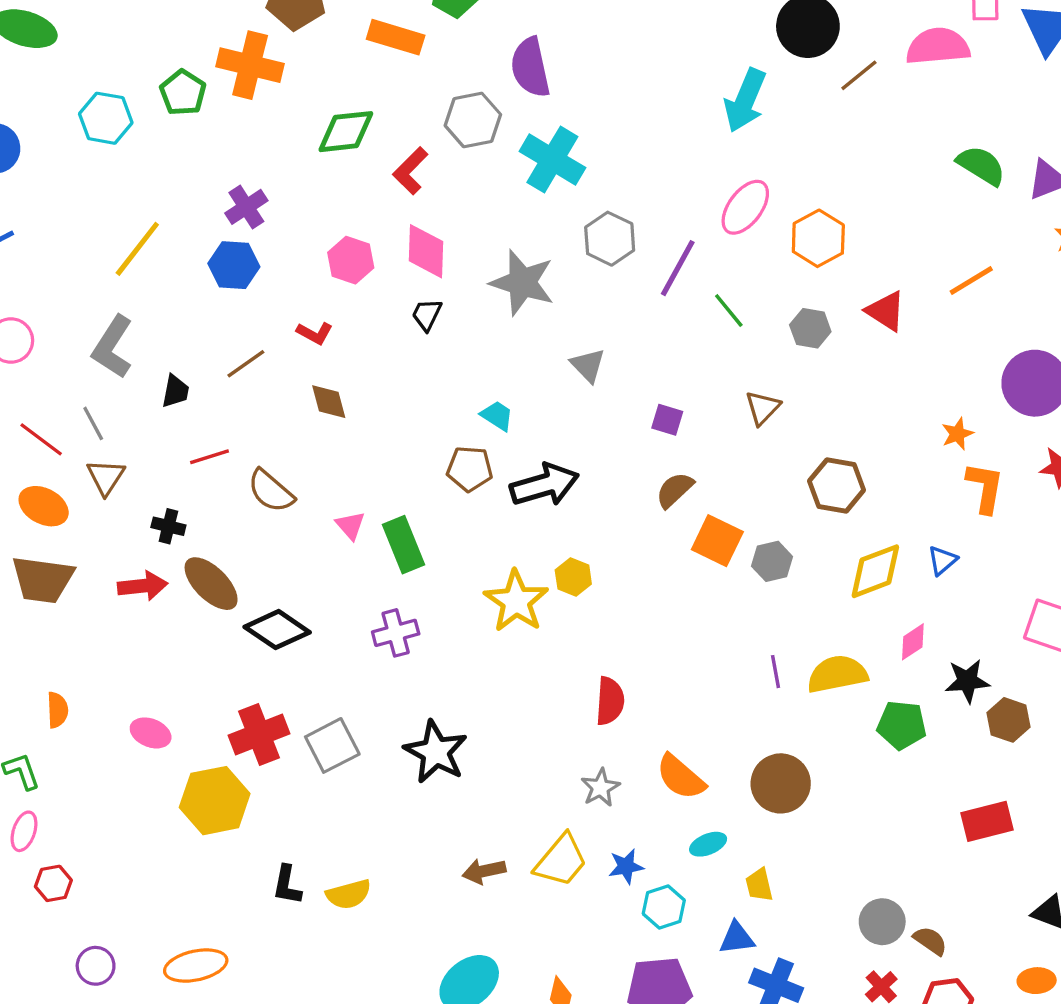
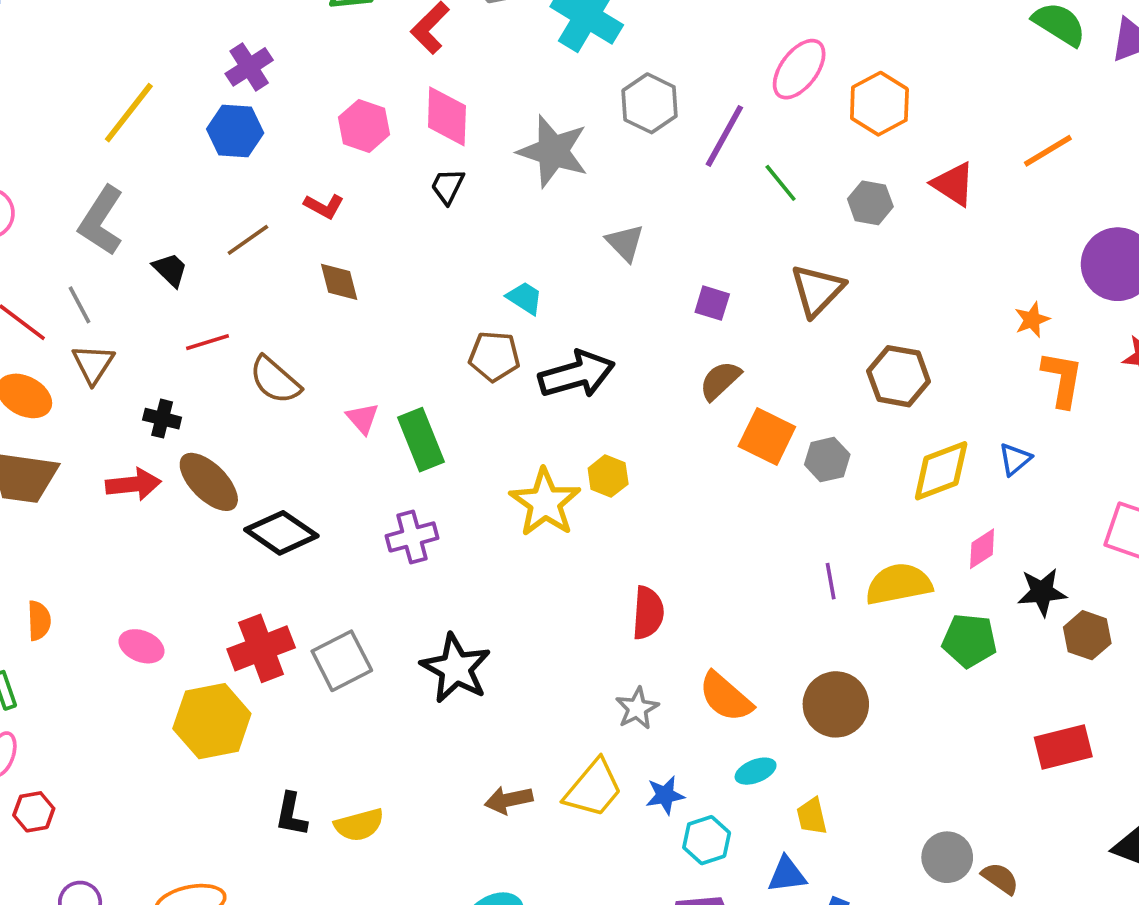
black trapezoid: (175, 391) -> (170, 270), turned -57
brown triangle: (763, 408) -> (817, 290), size x1.4

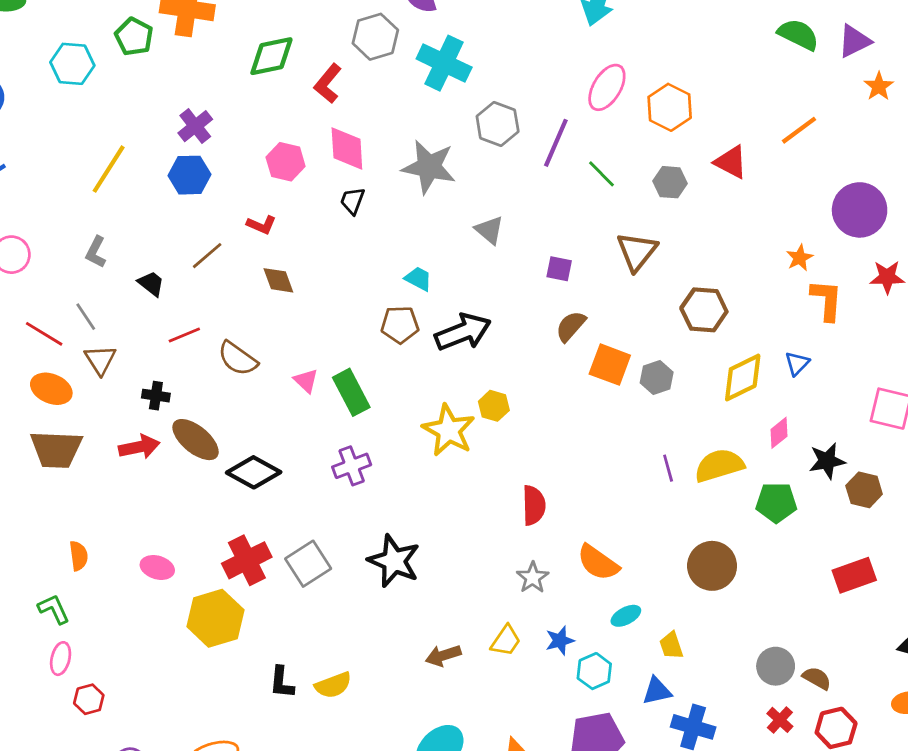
gray L-shape: (101, 221) -> (96, 252), size x0.6
brown circle: (836, 704) -> (712, 566), moved
yellow trapezoid: (593, 788) -> (506, 641), size x0.7

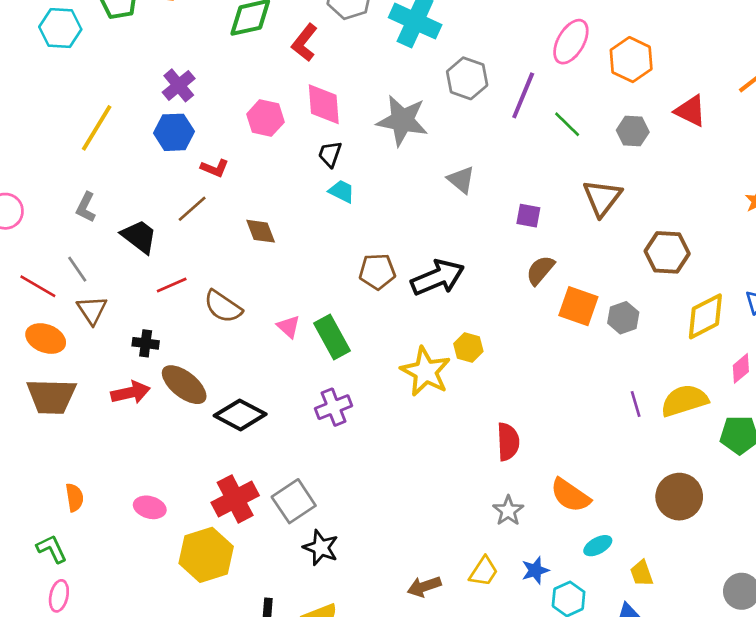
red L-shape: (261, 225) -> (215, 168), moved
cyan trapezoid: (418, 279) -> (342, 191), moved
black trapezoid: (151, 284) -> (139, 237), size x1.4
black star: (394, 561) -> (321, 548), moved, size x0.7

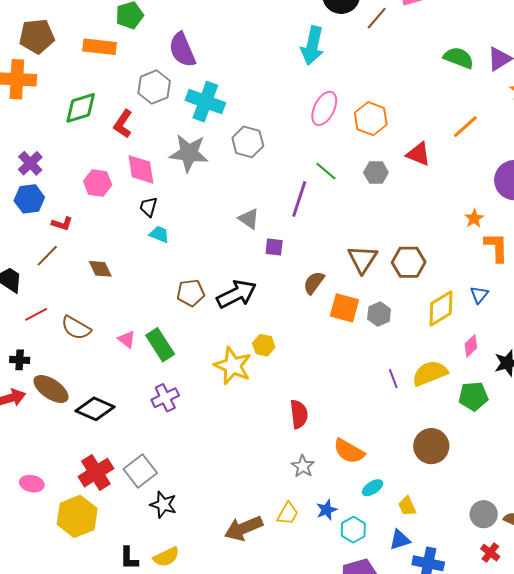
purple line: (523, 95) -> (299, 199), moved
gray star: (402, 121) -> (189, 153), moved
brown triangle: (602, 198) -> (362, 259), moved
purple square: (528, 216) -> (274, 247), moved
brown arrow: (424, 587) -> (244, 528), size x1.5

